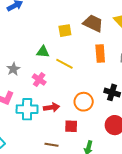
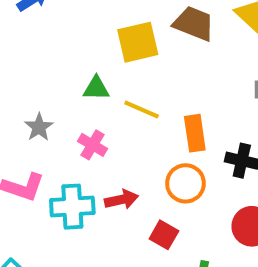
yellow square: (65, 31) -> (138, 42), size x1.5
orange rectangle: (100, 53) -> (195, 133), moved
red square: (71, 126) -> (164, 235), turned 32

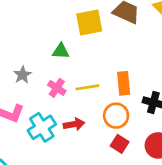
yellow line: (142, 109) -> (87, 87), moved, turned -35
cyan cross: (72, 207) -> (42, 127), turned -32
red square: (164, 235) -> (120, 144), moved

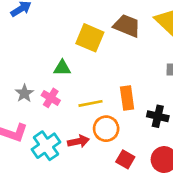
yellow square: (89, 22) -> (90, 38), turned 36
pink cross: (57, 88) -> (51, 98), moved
orange circle: (116, 116) -> (106, 129), moved

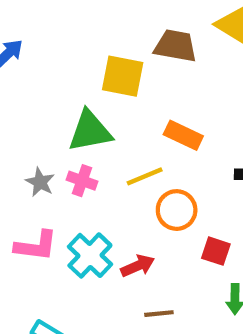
green triangle: (62, 68) -> (90, 131), size x1.6
orange rectangle: (127, 98) -> (183, 135), moved, turned -45
red arrow: (78, 141) -> (138, 266), moved

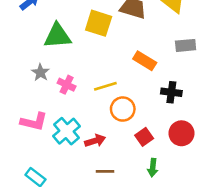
green triangle: (90, 131) -> (58, 36), moved
orange rectangle: (183, 135) -> (145, 61), moved
gray star: (40, 182) -> (40, 72), moved
red square: (216, 251) -> (144, 137), turned 30

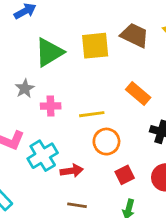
yellow square: (99, 23) -> (95, 46), turned -32
green triangle: (58, 36) -> (49, 52), turned -36
pink cross: (67, 85) -> (51, 106), turned -36

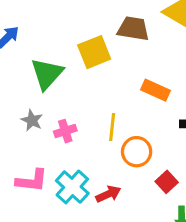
yellow line: (92, 114) -> (112, 127), turned -60

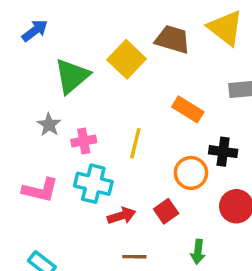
yellow square: (94, 52) -> (127, 59), turned -32
orange circle: (137, 152) -> (191, 173), moved
red square: (167, 182) -> (166, 211), moved
cyan cross: (72, 187) -> (93, 184), moved, turned -36

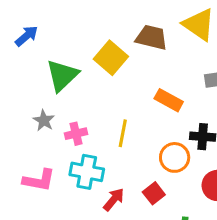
red arrow: (122, 216) -> (114, 199), turned -30

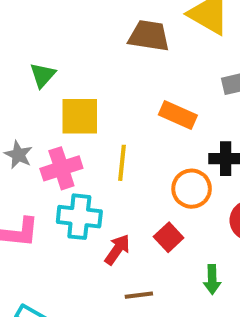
yellow square: (111, 58) -> (80, 116), moved, turned -36
green triangle: (62, 75) -> (43, 75), moved, size x0.6
pink cross: (76, 134) -> (61, 168), size x1.4

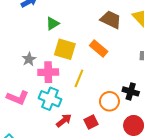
orange rectangle: (178, 115) -> (99, 48), moved

